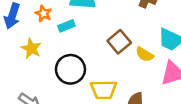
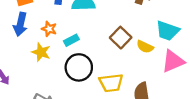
orange star: (43, 13) -> (49, 29), moved
cyan rectangle: (66, 26) -> (71, 40), moved

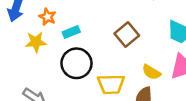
yellow semicircle: (145, 47) -> (151, 72), moved
yellow star: (41, 52) -> (36, 42), turned -30

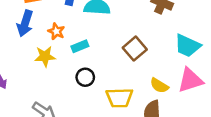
black circle: (76, 63) -> (85, 77), size x0.6

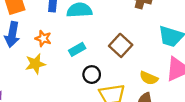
cyan rectangle: (80, 46) -> (77, 49), moved
black circle: (85, 77) -> (92, 75), moved

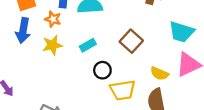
orange star: (43, 38) -> (53, 19), moved
yellow star: (35, 64) -> (52, 45), moved

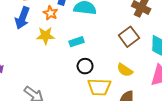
brown square: (131, 41) -> (129, 37), moved
yellow semicircle: (159, 74) -> (125, 70), moved

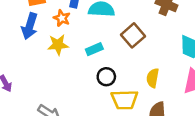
brown square: (129, 37) -> (133, 35), moved
yellow semicircle: (125, 70) -> (153, 78), turned 70

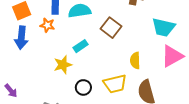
yellow star: (58, 45) -> (63, 65), moved
black circle: (106, 77) -> (83, 87), moved

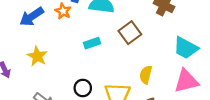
blue arrow: (21, 38) -> (32, 17), turned 35
yellow star: (63, 65) -> (37, 56), moved, turned 30

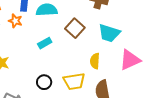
cyan trapezoid: (186, 48) -> (109, 33), moved

